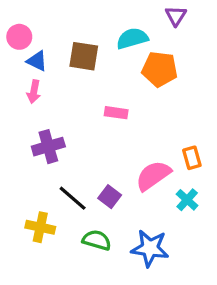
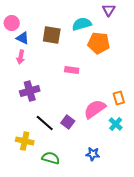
green semicircle: (97, 240) -> (51, 158), moved
blue star: (150, 248) -> (93, 154), size x0.6

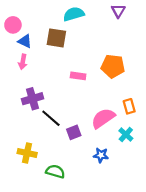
cyan semicircle: (82, 24) -> (74, 14), moved
orange pentagon: (99, 43) -> (113, 66), moved
purple square: (68, 122) -> (74, 132), turned 32
black line: (45, 123) -> (51, 118), moved
blue star: (93, 154) -> (101, 155), moved

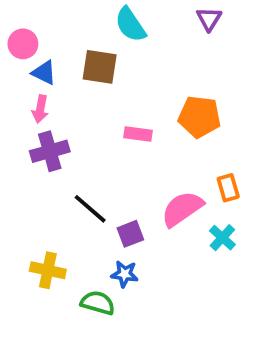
cyan semicircle: (74, 14) -> (130, 25), turned -108
purple cross: (33, 99) -> (50, 151), moved
blue star: (101, 155) -> (125, 274), moved

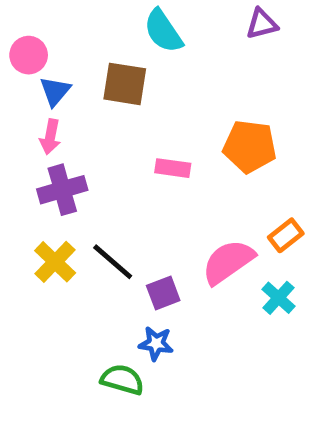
purple triangle: (209, 19) -> (262, 24), turned 44
blue triangle: (44, 73) -> (55, 91), turned 44
orange rectangle: (228, 188) -> (286, 235), turned 68
yellow cross: (48, 270) -> (55, 262), moved, turned 32

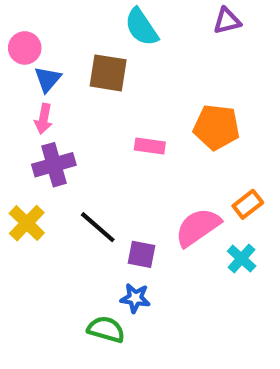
yellow cross: (55, 262) -> (27, 223), moved
purple square: (163, 293) -> (141, 254), turned 32

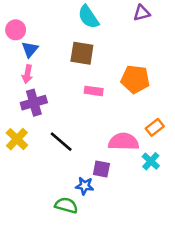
brown square: (108, 73) -> (82, 53), moved
pink semicircle: (198, 227) -> (124, 142), turned 36
purple square: (141, 254) -> (101, 169), moved

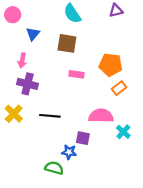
pink circle: (16, 30) -> (13, 15), moved
blue triangle: (30, 49) -> (33, 34), moved
purple cross: (34, 103) -> (28, 84), turned 30
orange rectangle: (155, 127) -> (119, 88), moved
black line: (61, 142) -> (50, 116), turned -36

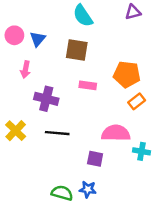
pink circle: (13, 15) -> (14, 35), moved
purple cross: (28, 84) -> (46, 99), moved
cyan cross: (123, 132) -> (142, 151), turned -32
blue star: (69, 152) -> (88, 189), moved

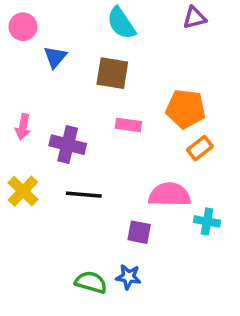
pink circle: (14, 35) -> (23, 27), moved
pink arrow: (25, 70) -> (23, 127), moved

